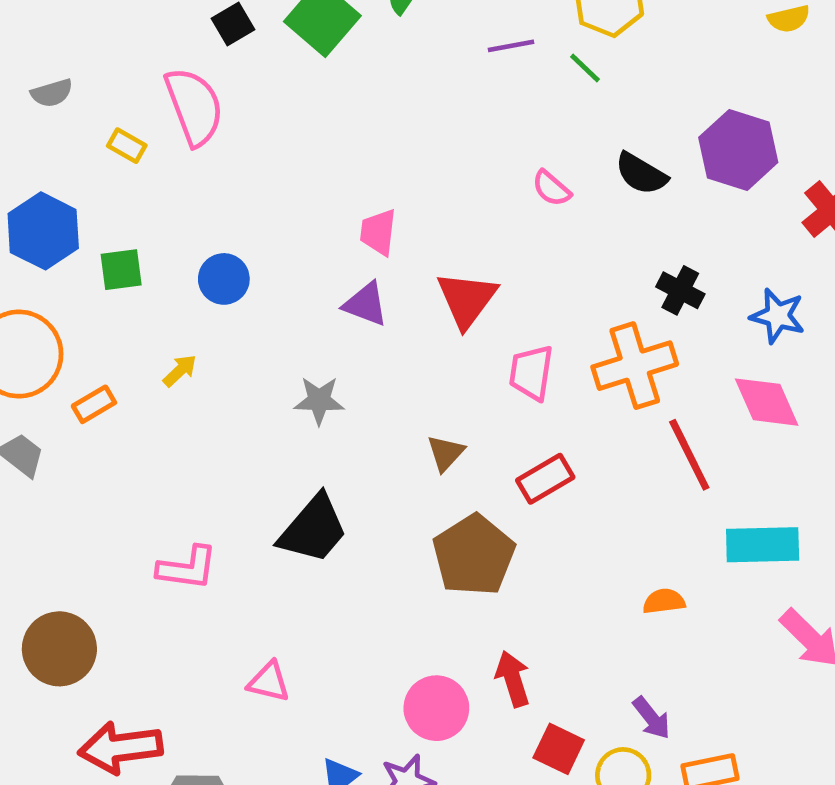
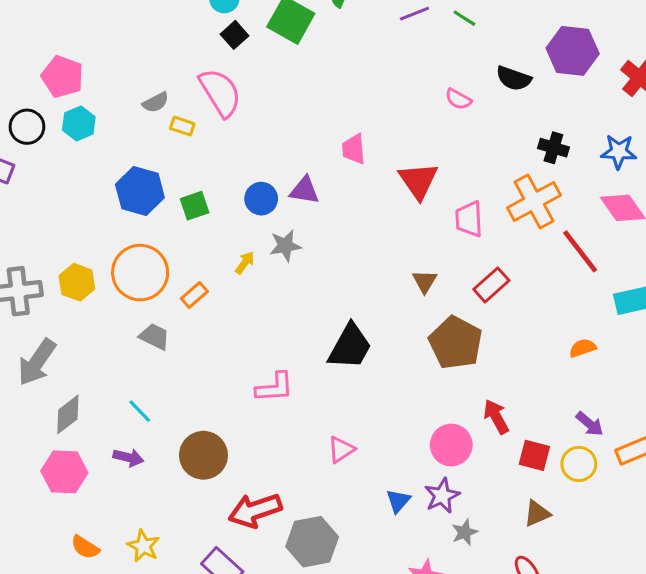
gray semicircle: (52, 93) -> (156, 102), moved
purple triangle: (366, 304) -> (305, 190), moved
gray star: (319, 400) -> (285, 246), moved
pink triangle: (269, 682) -> (341, 450), turned -36

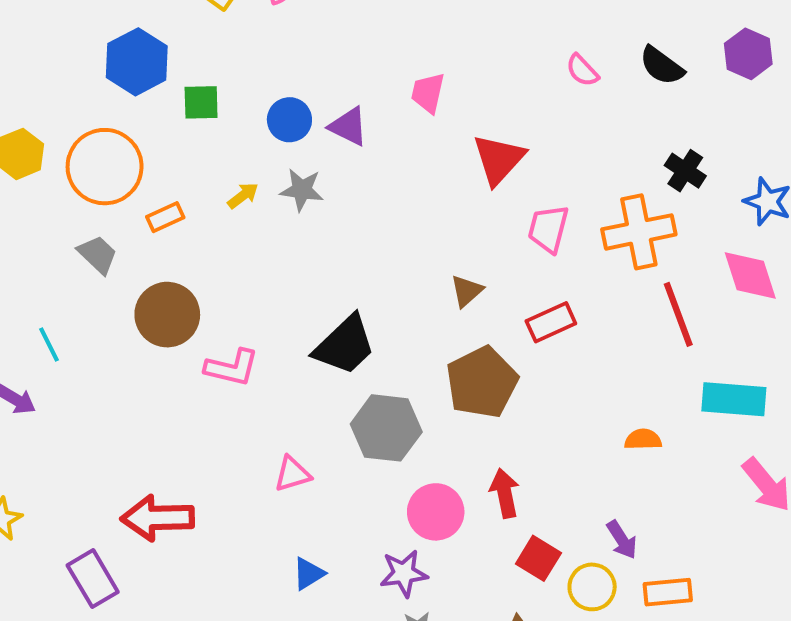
purple hexagon: (573, 51) -> (748, 54), size x0.7
brown circle: (203, 455) -> (167, 315), moved
blue triangle: (398, 501) -> (309, 574), moved
gray hexagon: (312, 542) -> (386, 428), moved

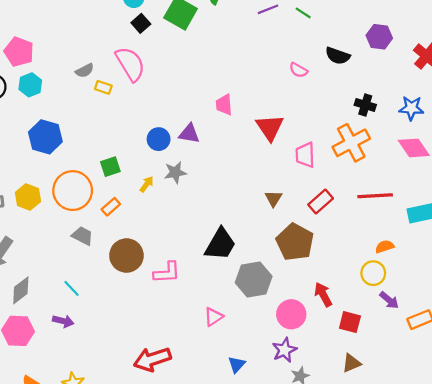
blue hexagon: (137, 62) -> (45, 137), moved
green square: (201, 102) -> (110, 167), moved
red line: (678, 314) -> (375, 196), moved, turned -56
yellow circle: (592, 587) -> (373, 273), moved

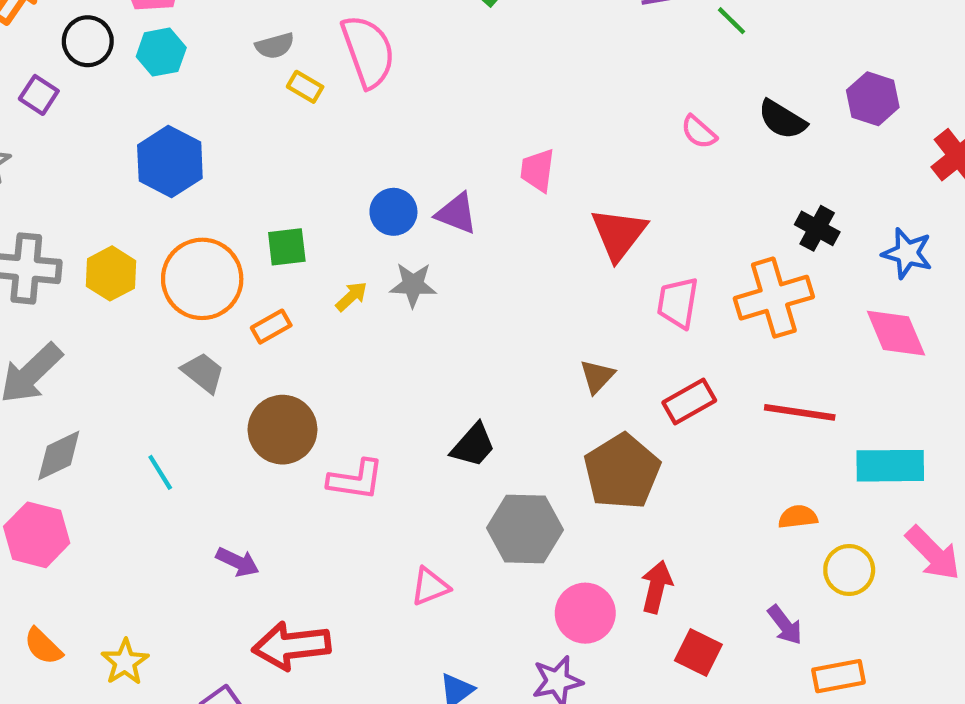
black trapezoid: (220, 244) -> (473, 445), size x0.7
yellow circle: (373, 273) -> (849, 570), moved
red arrow: (323, 294) -> (656, 587), turned 30
purple arrow: (63, 321) -> (238, 562), moved

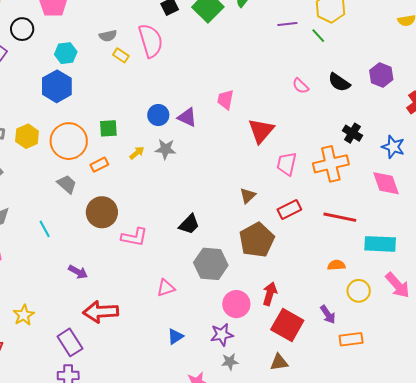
cyan hexagon: (161, 52) -> (66, 53), moved
red square: (698, 653) -> (287, 325), size x1.5

